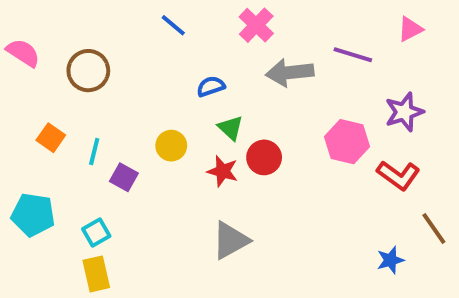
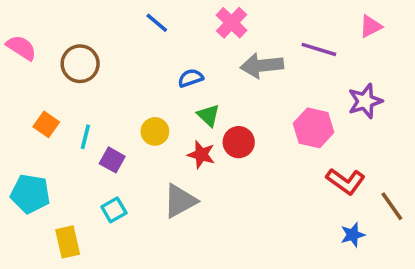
red L-shape: (398, 175) -> (346, 181), moved
cyan square: (96, 232) -> (114, 210), moved
gray triangle: (230, 240) -> (180, 201), moved
yellow rectangle: (96, 274) -> (68, 242), moved

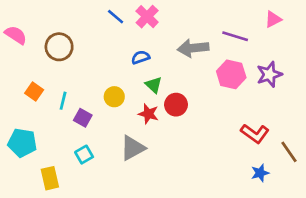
pink cross: (232, 23) -> (147, 17), moved
pink hexagon: (314, 128) -> (231, 74), moved

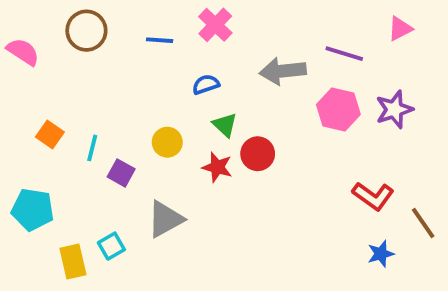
blue line: (116, 17) -> (160, 40), moved, turned -36
brown circle: (59, 47) -> (86, 31), moved
gray triangle: (133, 148) -> (165, 219), moved
cyan square: (84, 155) -> (111, 246), moved

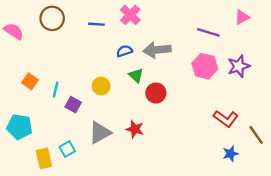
gray arrow: (283, 71) -> (157, 50), moved
red star: (217, 167) -> (135, 129), moved

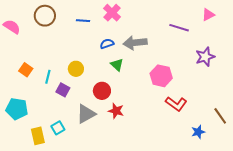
pink hexagon: (205, 66) -> (161, 76), moved
yellow circle: (101, 86) -> (76, 69), moved
red circle: (156, 93) -> (102, 91), moved
red L-shape: (226, 119) -> (176, 104), moved

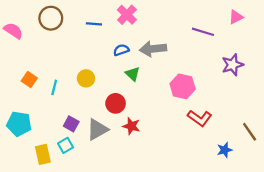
purple square: (63, 90) -> (71, 124), moved

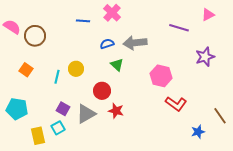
brown circle: (51, 18) -> (35, 36), moved
cyan line: (54, 87) -> (57, 77), moved

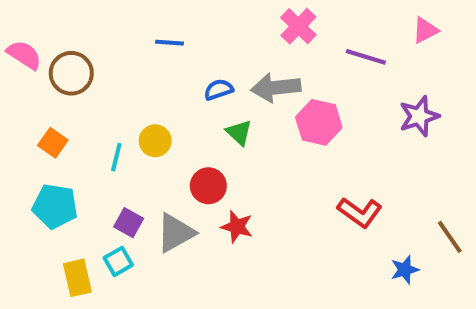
pink cross: (112, 13) -> (298, 26), moved
pink hexagon: (161, 76) -> (319, 122), moved
cyan pentagon: (17, 109) -> (55, 206), moved

